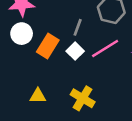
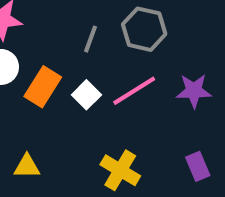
gray line: (78, 27) -> (90, 39), moved
yellow cross: (83, 98) -> (120, 170), moved

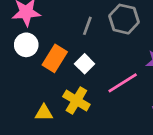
pink line: (134, 91) -> (123, 83), moved
yellow cross: (120, 170) -> (76, 100), moved

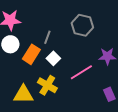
gray line: (87, 26) -> (47, 37), moved
yellow triangle: (44, 113) -> (23, 94), size x1.5

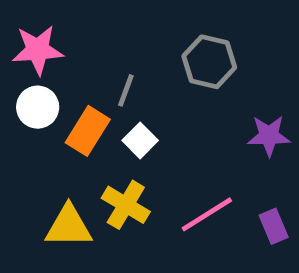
pink line: (81, 72) -> (207, 214), moved

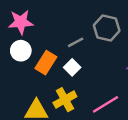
gray line: (126, 90) -> (76, 42), moved, turned 42
yellow cross: (126, 205) -> (65, 100), turned 30

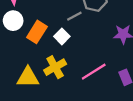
gray line: (76, 42) -> (74, 16), moved

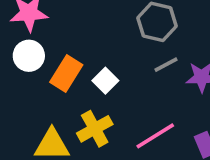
gray line: (74, 16) -> (166, 65), moved

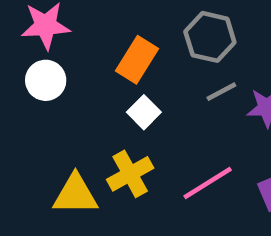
orange rectangle: (66, 74) -> (137, 60), moved

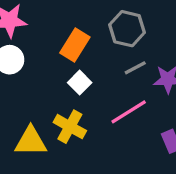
yellow cross: (130, 174) -> (70, 127), turned -32
pink line: (208, 183) -> (129, 112), moved

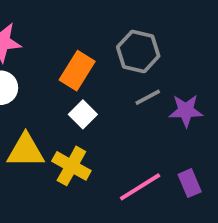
pink line: (129, 112) -> (140, 187), moved
yellow triangle: (31, 141) -> (26, 151), moved

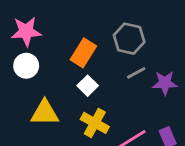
yellow cross: (71, 166) -> (95, 123), moved

